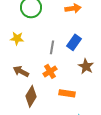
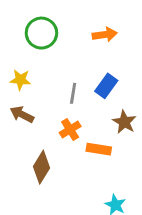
brown arrow: (21, 71) -> (22, 114), moved
orange rectangle: (67, 93) -> (99, 149), moved

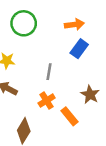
blue rectangle: (106, 86) -> (79, 49), moved
orange rectangle: (99, 149) -> (70, 116), turned 42

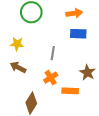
blue rectangle: (79, 49) -> (78, 34), turned 56
orange rectangle: (70, 116) -> (70, 91), turned -49

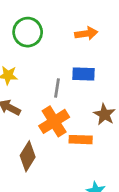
blue rectangle: (78, 34) -> (83, 74), moved
orange cross: (51, 78) -> (54, 121), size x1.5

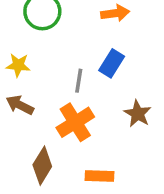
blue rectangle: (83, 74) -> (112, 63), turned -60
orange rectangle: (81, 140) -> (100, 176), moved

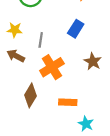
gray line: (79, 81) -> (41, 40), moved

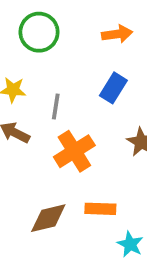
brown diamond: (30, 95) -> (48, 218), moved, turned 45

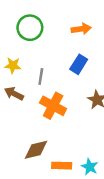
orange cross: (74, 151) -> (53, 106), turned -30
orange rectangle: (100, 209) -> (62, 166), moved

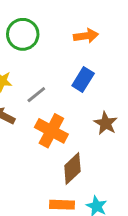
gray line: (41, 76) -> (36, 95), turned 42
brown diamond: (36, 150) -> (72, 168), moved, turned -30

